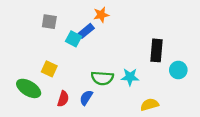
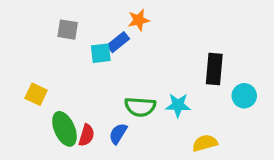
cyan square: (74, 39) -> (101, 53), turned -35
yellow square: (49, 69) -> (36, 94), moved
green ellipse: (29, 88) -> (64, 129), moved, turned 35

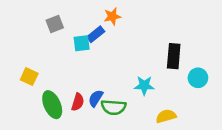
gray square: (68, 30) -> (55, 24), turned -30
green semicircle: (140, 107) -> (114, 107), moved
blue semicircle: (118, 134) -> (96, 98), moved
red semicircle: (87, 135) -> (78, 102), moved

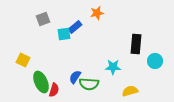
orange star: (112, 16) -> (97, 13), moved
red semicircle: (78, 102) -> (54, 90), moved

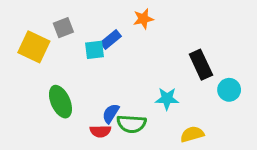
black rectangle: (136, 44) -> (201, 65), turned -30
yellow square: (23, 60) -> (34, 47), moved, size x1.5
green ellipse: (41, 82) -> (60, 102), moved
red semicircle: (54, 90) -> (100, 131), moved, turned 72

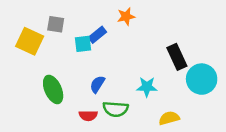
gray square: (63, 28) -> (56, 24), turned 30
cyan circle: (229, 90) -> (202, 79), size x1.5
blue semicircle: (111, 113) -> (97, 84), moved

